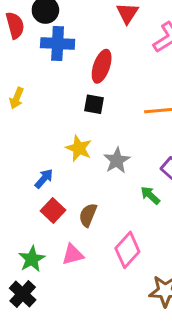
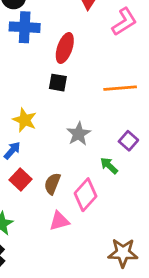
yellow star: (79, 148) -> (25, 120), moved
pink diamond: (127, 250) -> (86, 195), moved
pink triangle: (73, 255) -> (59, 221), moved

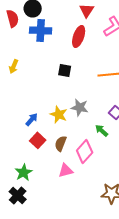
red ellipse: (65, 48) -> (79, 36), moved
yellow star: (25, 120) -> (59, 114), moved
gray star: (79, 134) -> (80, 107), turned -30

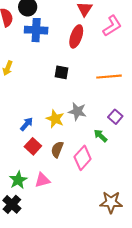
pink triangle: (66, 170) -> (42, 180), moved

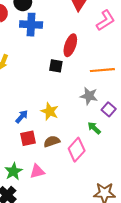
red ellipse: (76, 36) -> (70, 45), moved
gray star: (77, 111) -> (89, 96), moved
red square: (33, 146) -> (28, 138), turned 35
brown semicircle: (57, 149) -> (52, 141), turned 49

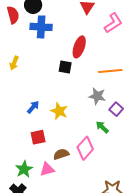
blue arrow: (22, 117) -> (33, 107), moved
brown semicircle: (52, 141) -> (61, 154), moved

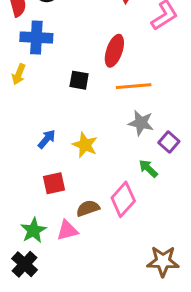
blue cross: (41, 27) -> (36, 37), moved
black square: (65, 67) -> (79, 80), moved
orange line: (110, 71) -> (134, 86), moved

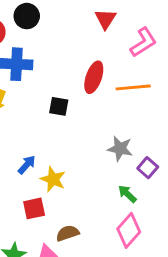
orange line: (134, 86) -> (133, 87), moved
yellow star: (85, 145) -> (53, 179), moved
pink diamond: (123, 199) -> (129, 230), moved

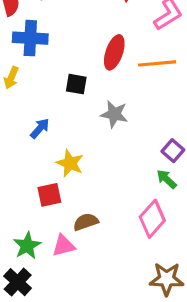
gray star: (120, 149) -> (114, 114), moved
blue arrow: (27, 165) -> (40, 128), moved
green arrow: (127, 194) -> (167, 179), moved

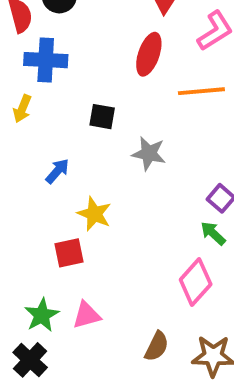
red ellipse: (114, 52) -> (149, 54), moved
brown semicircle: (86, 222) -> (157, 346), moved, turned 135

